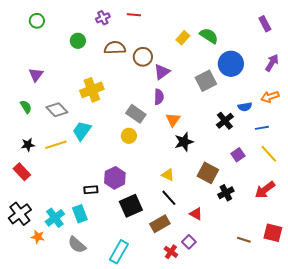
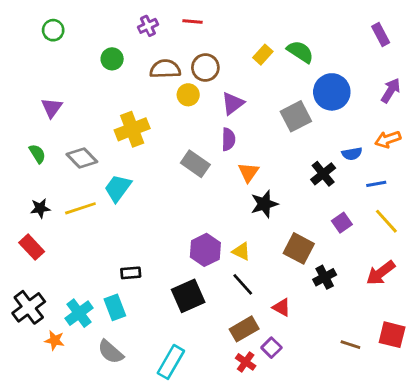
brown circle: (143, 57) -> (205, 68), moved
yellow circle: (129, 136) -> (188, 95), moved
purple hexagon: (115, 178) -> (205, 250), moved
brown rectangle: (160, 224) -> (244, 329), moved

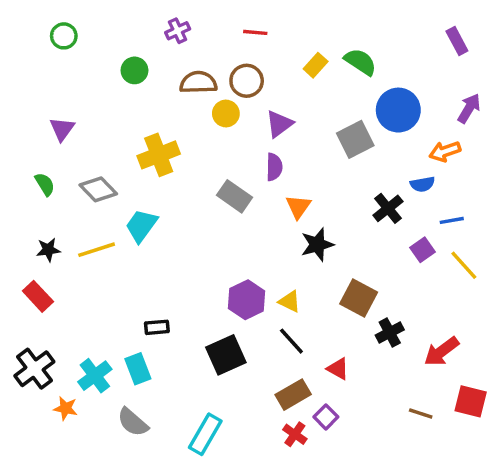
red line: (192, 22) -> (255, 32), moved
orange arrow: (388, 139) -> (445, 151), moved
purple square: (342, 223) -> (422, 250), moved
red arrow: (381, 273) -> (441, 351), moved

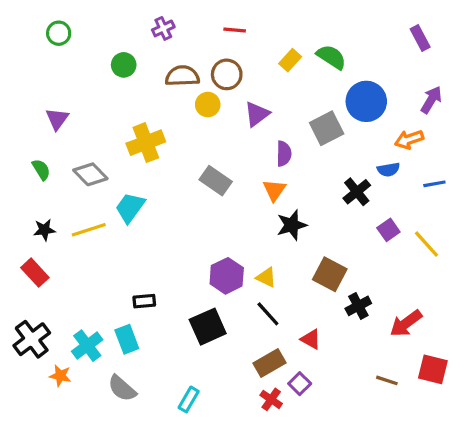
purple semicircle: (274, 167) -> (284, 154), moved
blue line: (452, 220) -> (434, 184), moved
cyan rectangle: (205, 434) -> (189, 399), size x0.7

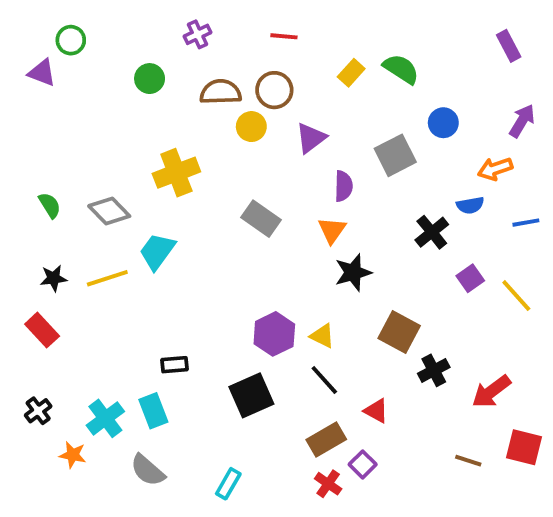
blue circle: (366, 101) -> (443, 123), size x0.6
purple triangle: (57, 119) -> (42, 73), moved, turned -45
black cross: (32, 339) -> (38, 411), size x0.6

